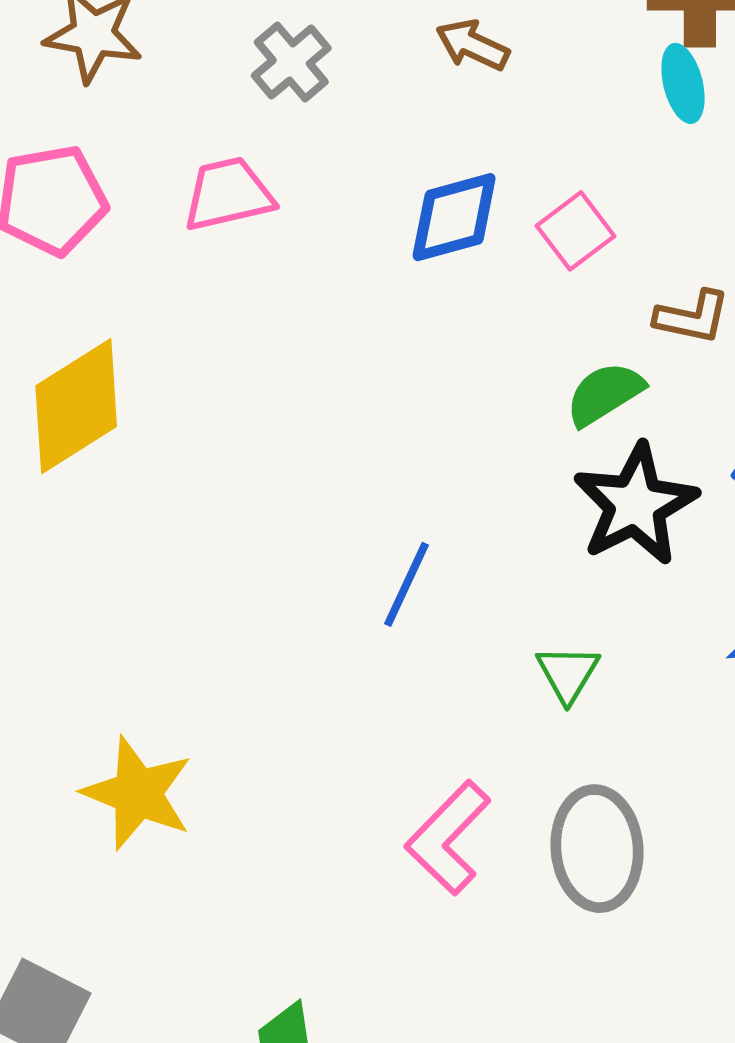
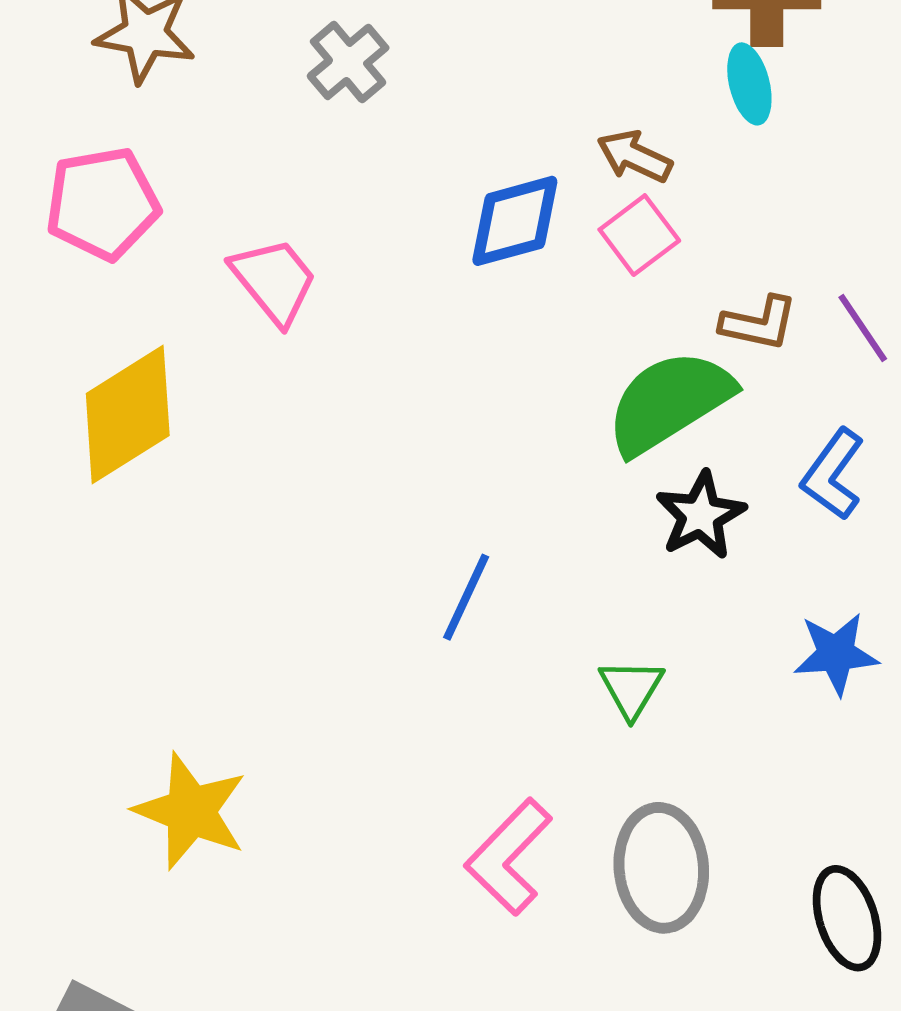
brown arrow: (473, 45) -> (635, 156), moved
pink trapezoid: (228, 194) -> (274, 281), moved, turned 64
green semicircle: (605, 394) -> (669, 402), size x1.6
black star: (635, 504) -> (701, 515), size x0.7

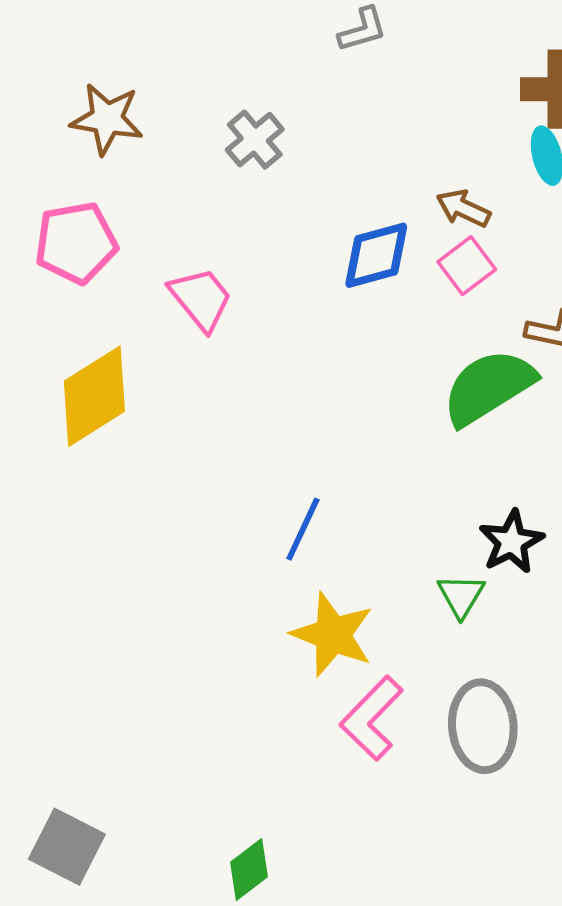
black star: (701, 515) -> (511, 542), moved
blue line: (466, 597) -> (303, 529), moved
yellow star: (191, 811) -> (333, 635), moved

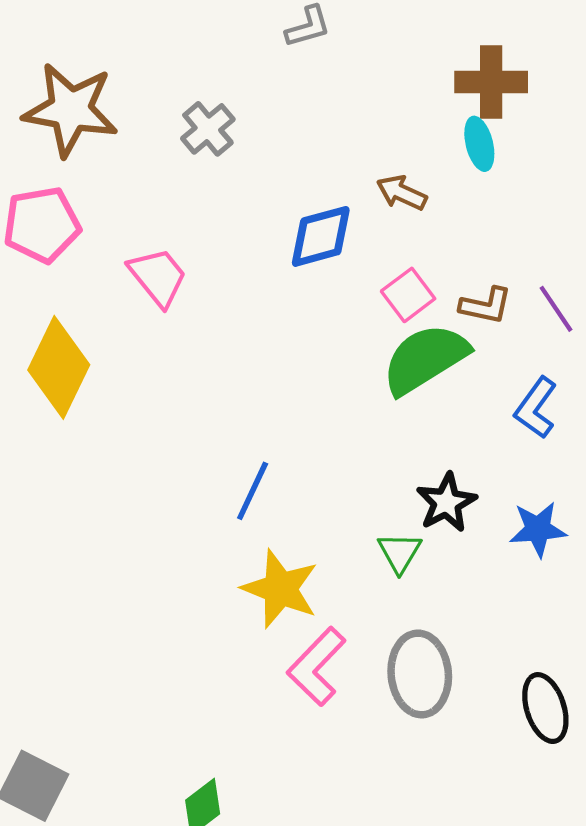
brown star: (107, 119) -> (71, 110), size x1.4
pink square: (467, 266) -> (408, 295), moved
yellow diamond: (94, 396) -> (59, 367), turned -32

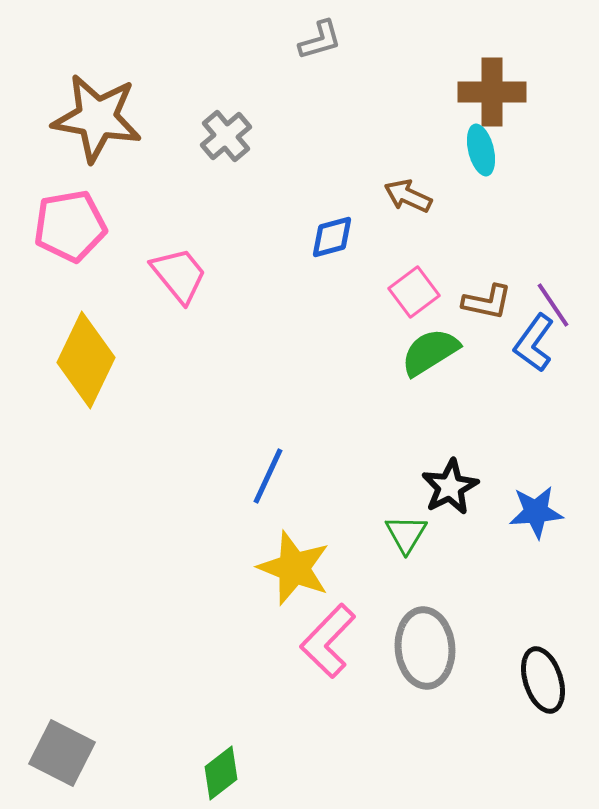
blue diamond: (321, 236) -> (332, 237), size x0.7
green semicircle: (425, 359) -> (430, 352), size x0.7
blue L-shape: (536, 408) -> (534, 343), moved

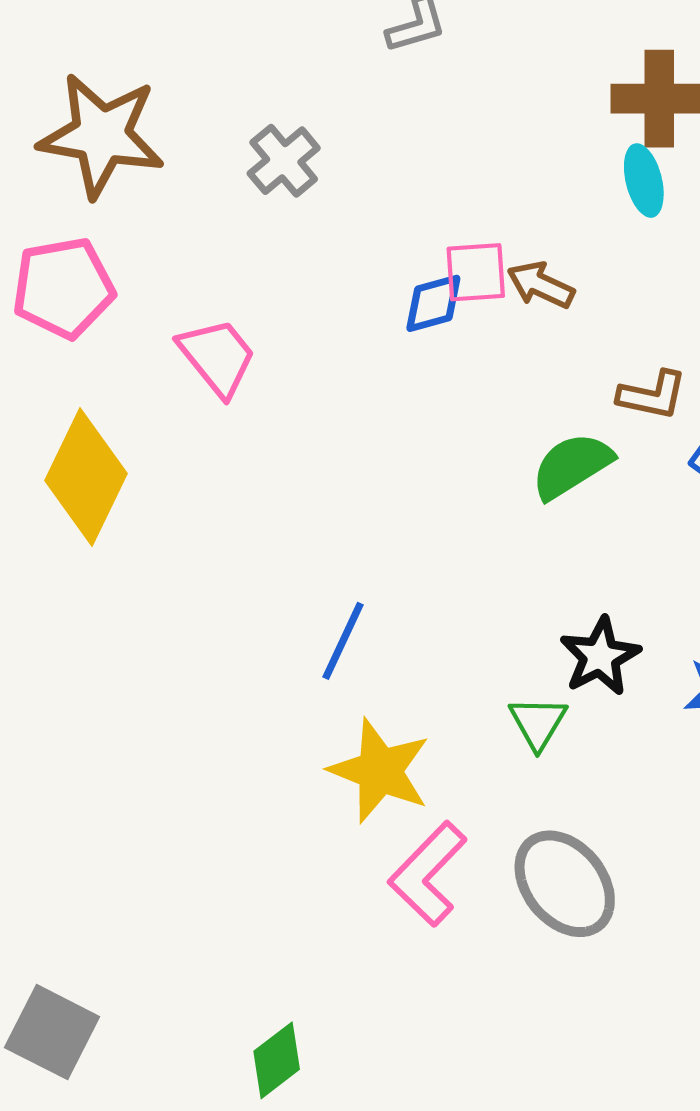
brown arrow: (408, 196) -> (541, 285), moved
pink square: (414, 292) -> (476, 272), moved, turned 33
gray ellipse: (425, 648) -> (565, 884), turned -34

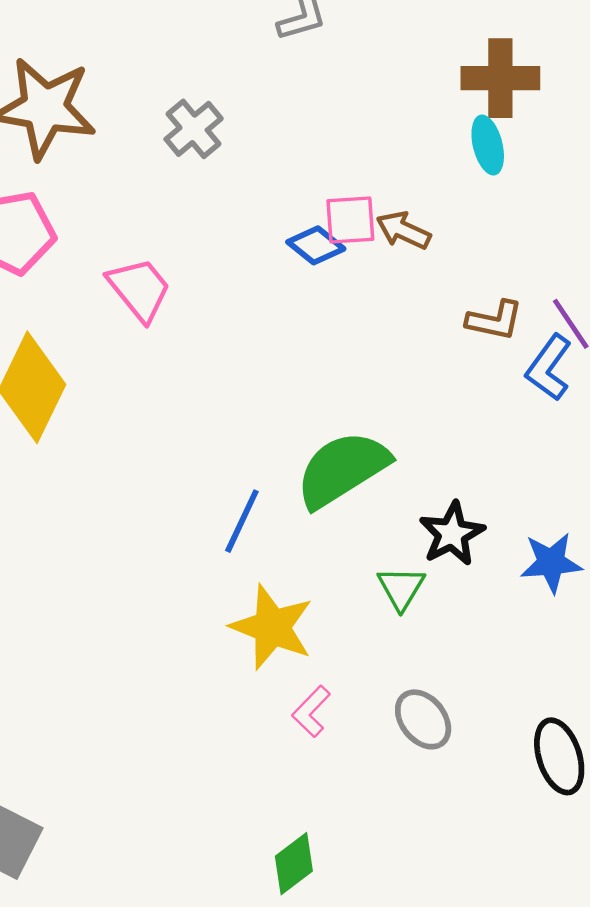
blue diamond: (433, 303) -> (316, 245), turned 54
green semicircle: (572, 466) -> (342, 469), moved, size x1.4
pink L-shape: (428, 874) -> (311, 711), size x0.6
gray ellipse: (565, 884) -> (423, 719), size x0.7
green diamond: (277, 1060) -> (294, 864), moved

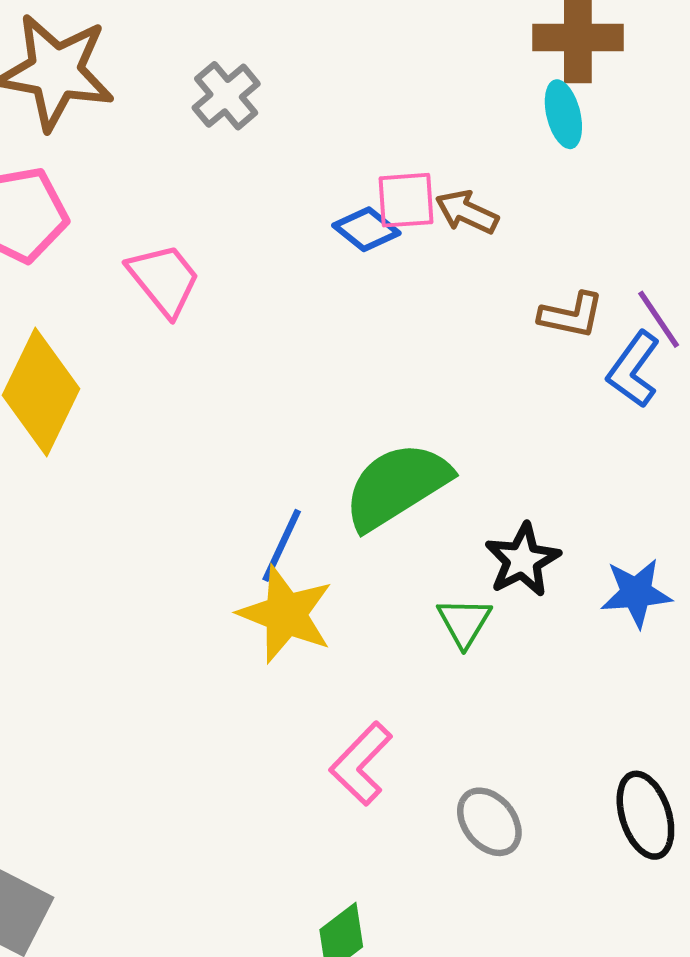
yellow star: (272, 627) -> (286, 614), moved
pink L-shape: (311, 711) -> (361, 764), size x1.4
gray ellipse: (423, 719) -> (489, 822), moved

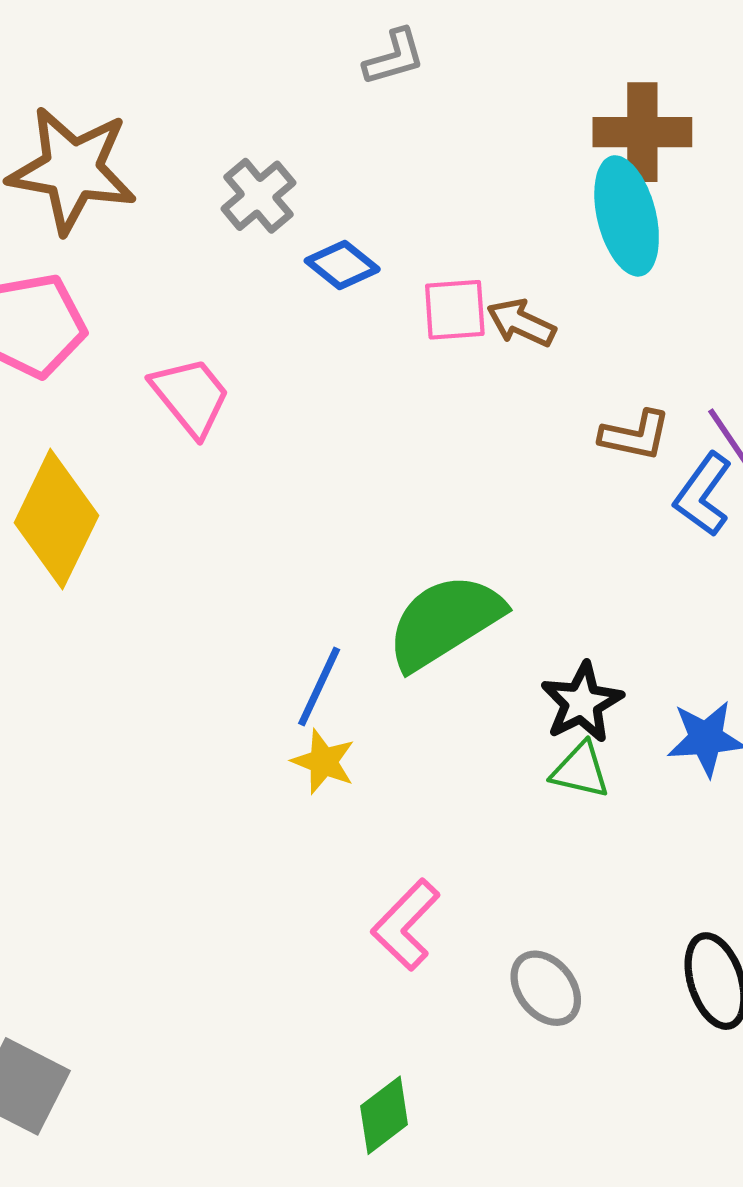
cyan ellipse: (563, 114) -> (627, 216), size x1.6
blue diamond: (366, 229) -> (342, 265), moved
yellow star: (286, 614) -> (323, 762), size x0.6
green triangle: (464, 622) -> (580, 770), moved, turned -48

